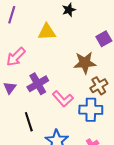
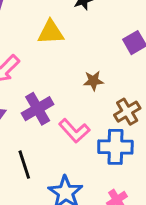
brown star: (85, 63) -> (93, 81), moved, size x0.6

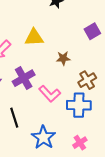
yellow triangle: (51, 32) -> (34, 37), moved

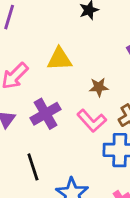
pink L-shape: (50, 94) -> (92, 121), moved

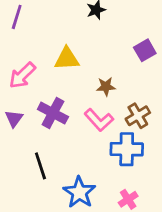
purple cross: (46, 114) -> (53, 113), turned -32

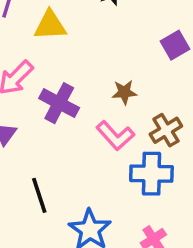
yellow triangle: (67, 59) -> (50, 25), moved
purple cross: (53, 113) -> (59, 103), moved

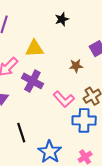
yellow triangle: (50, 25) -> (34, 49), moved
brown star: (124, 92) -> (76, 66), moved

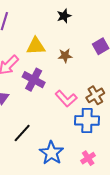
brown star: (76, 66) -> (65, 56), moved
black line: (21, 133) -> (22, 133), turned 60

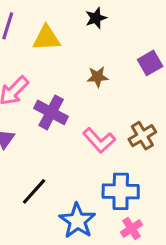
yellow triangle: (36, 46) -> (46, 38), moved
blue cross: (87, 120) -> (121, 191), moved

